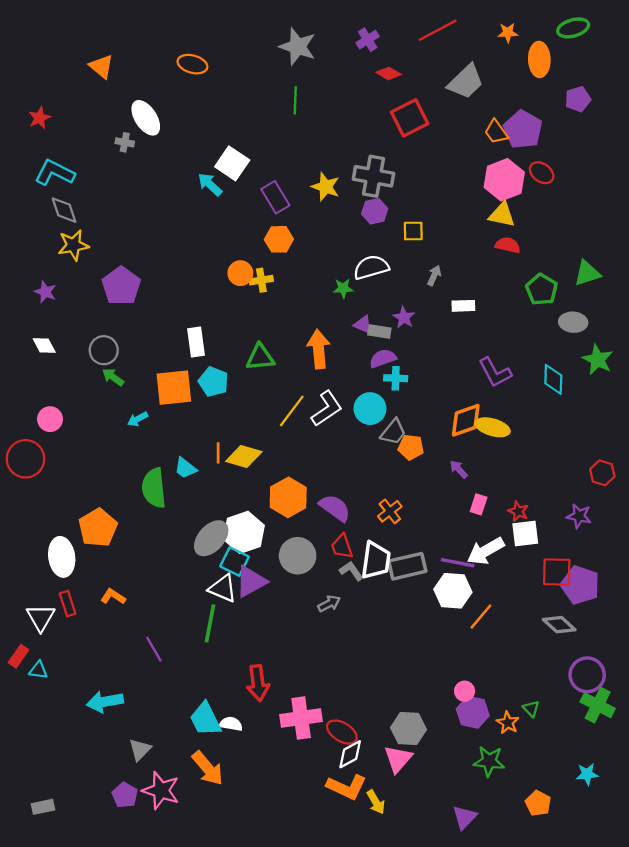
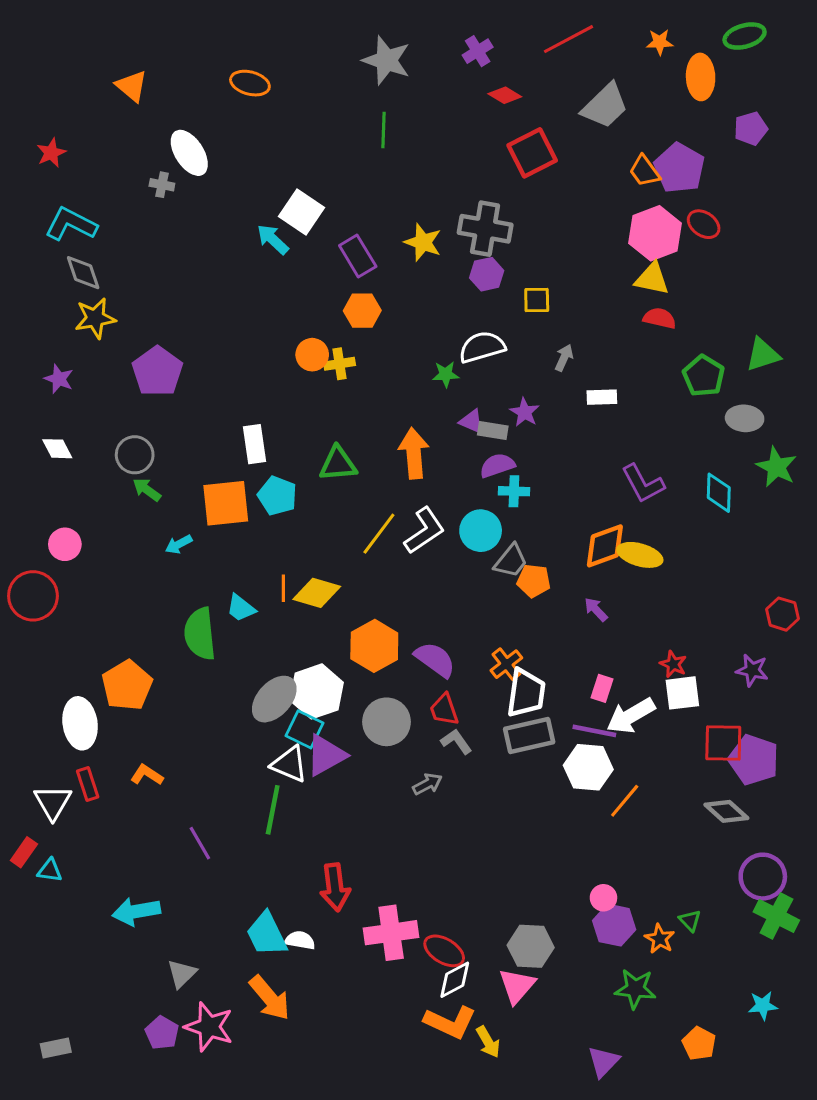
pink rectangle: (479, 504) -> (602, 688), moved
white trapezoid: (376, 560) -> (526, 693), moved

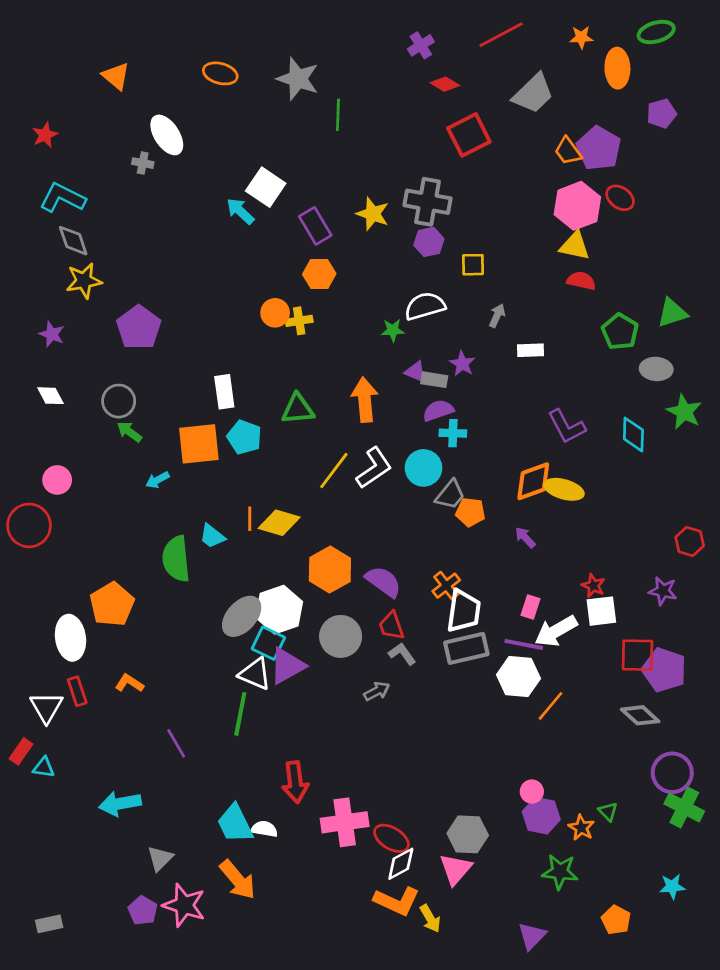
gray star: (387, 60) -> (298, 79), moved

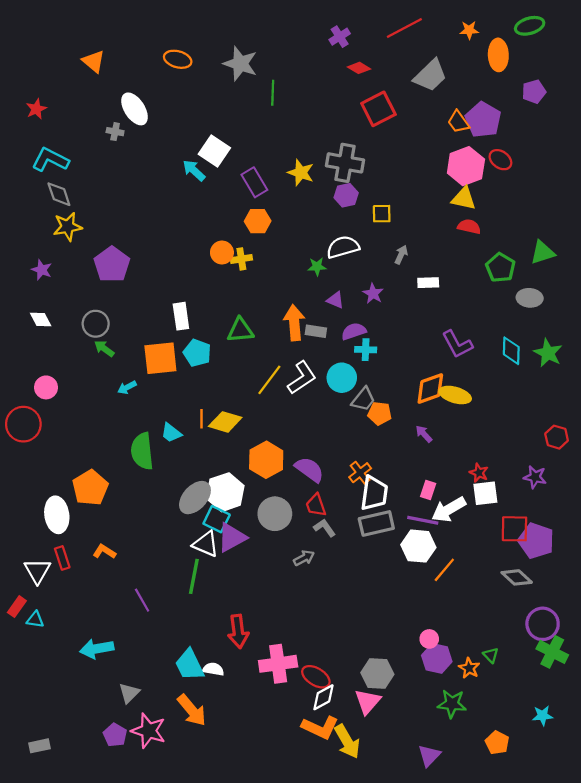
gray rectangle: (434, 380) -> (316, 331), moved
green star: (684, 412) -> (548, 353), moved
yellow arrow: (430, 919) -> (347, 742), size x1.5

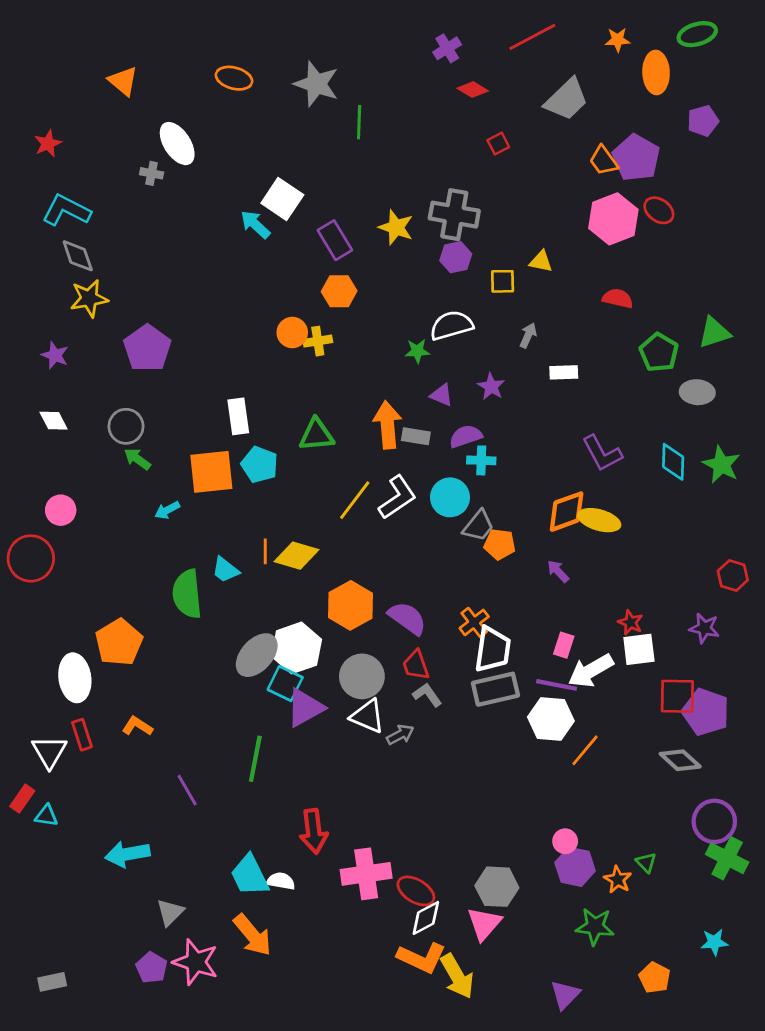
red square: (378, 109) -> (498, 144), size x0.5
yellow triangle: (464, 199) -> (541, 261), moved, size x0.7
white triangle: (206, 544) -> (368, 716), moved

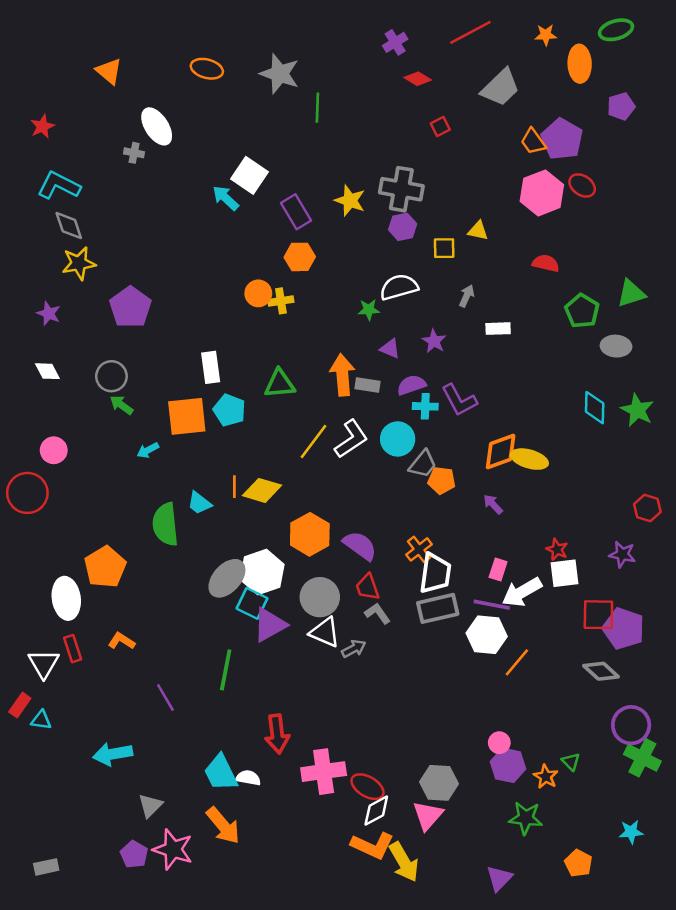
purple L-shape: (602, 453) -> (459, 400), moved

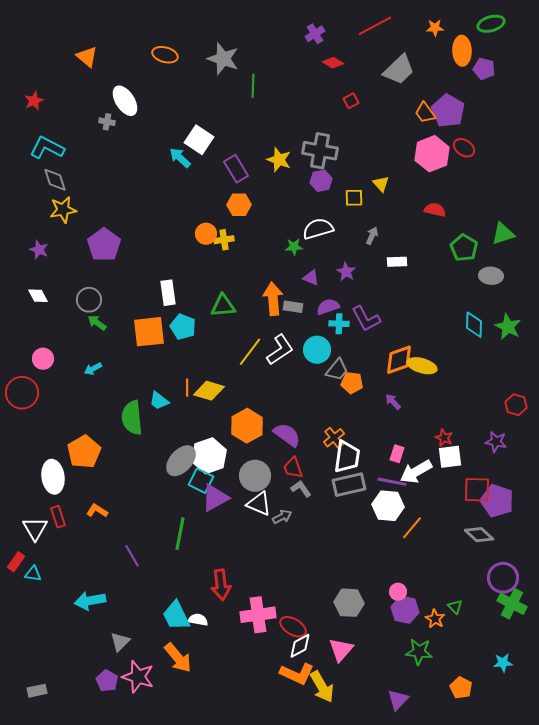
purple pentagon: (621, 106) -> (484, 69), moved, turned 30
yellow triangle: (478, 231) -> (381, 184), turned 36
cyan arrow: (148, 450) -> (93, 369), moved
gray hexagon: (439, 783) -> (349, 603), moved

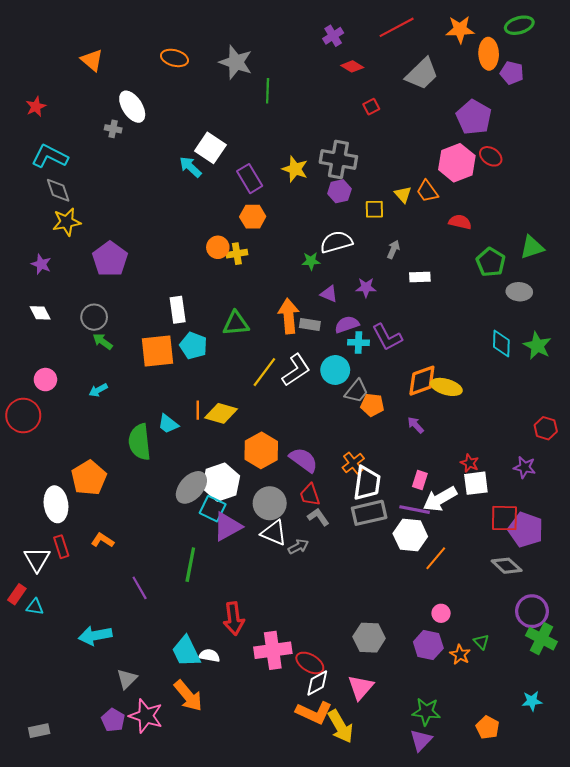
orange star: (435, 28) -> (460, 29), size x1.5
orange trapezoid: (425, 113) -> (427, 191), moved
purple star: (346, 272) -> (366, 287), turned -30
pink circle: (398, 592) -> (441, 613), moved
green star: (419, 652) -> (426, 712), moved

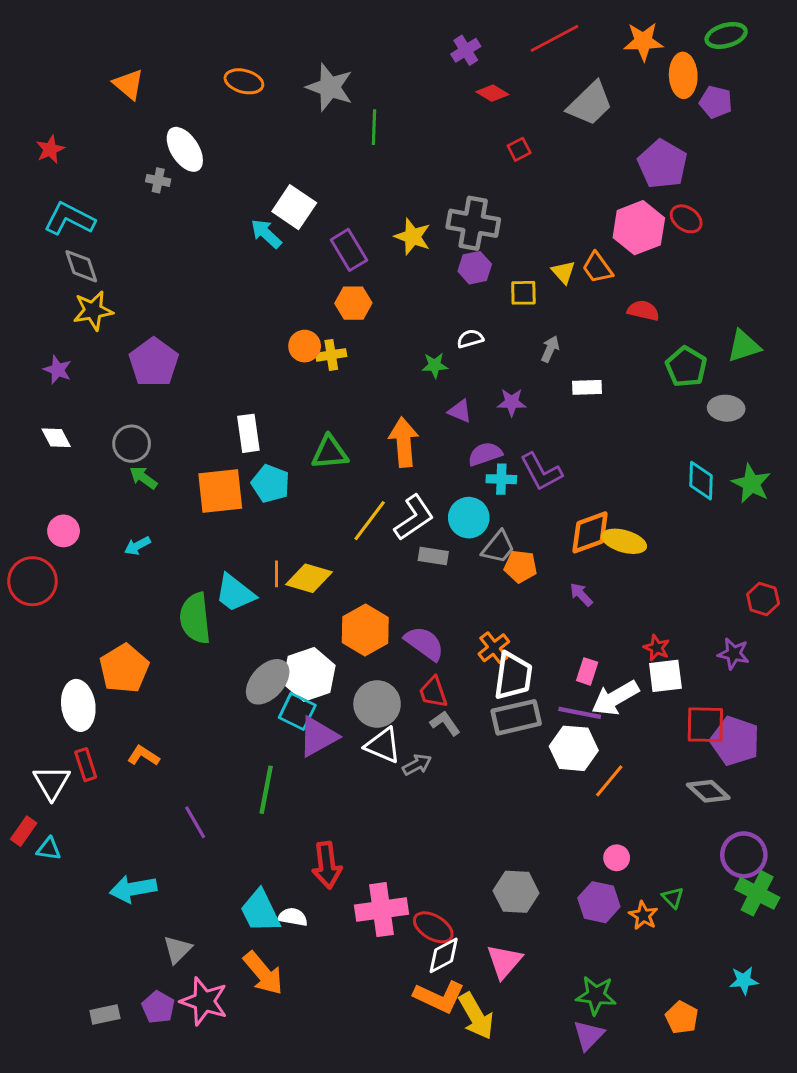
white semicircle: (336, 242) -> (470, 339), size x0.6
gray rectangle: (310, 325) -> (433, 556), moved
cyan trapezoid: (168, 424) -> (235, 593), size x1.4
gray rectangle: (39, 731) -> (105, 1015), moved

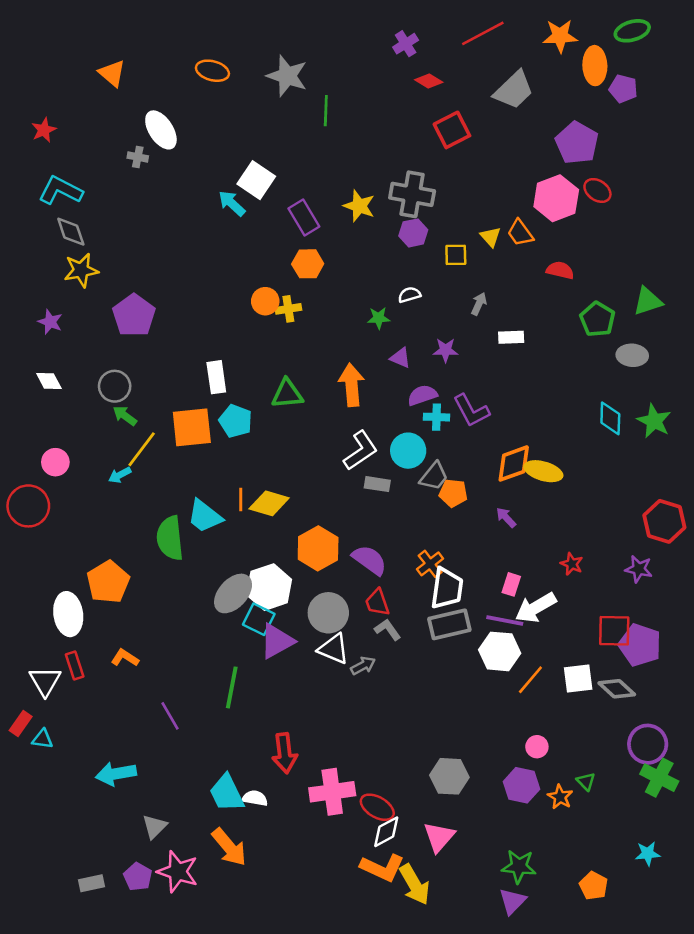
red square: (519, 149) -> (452, 130), size x1.8
yellow line: (370, 521) -> (142, 449), moved
red hexagon: (763, 599) -> (664, 521), size x1.5
white square: (665, 676) -> (578, 678), moved

